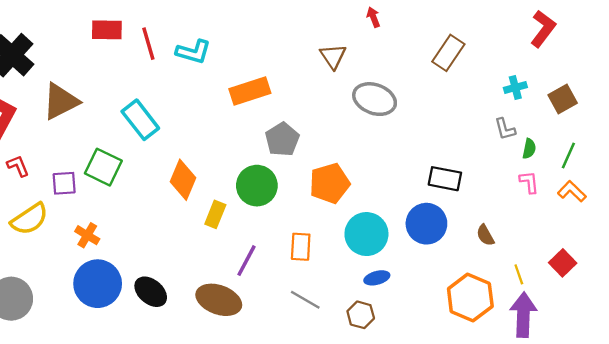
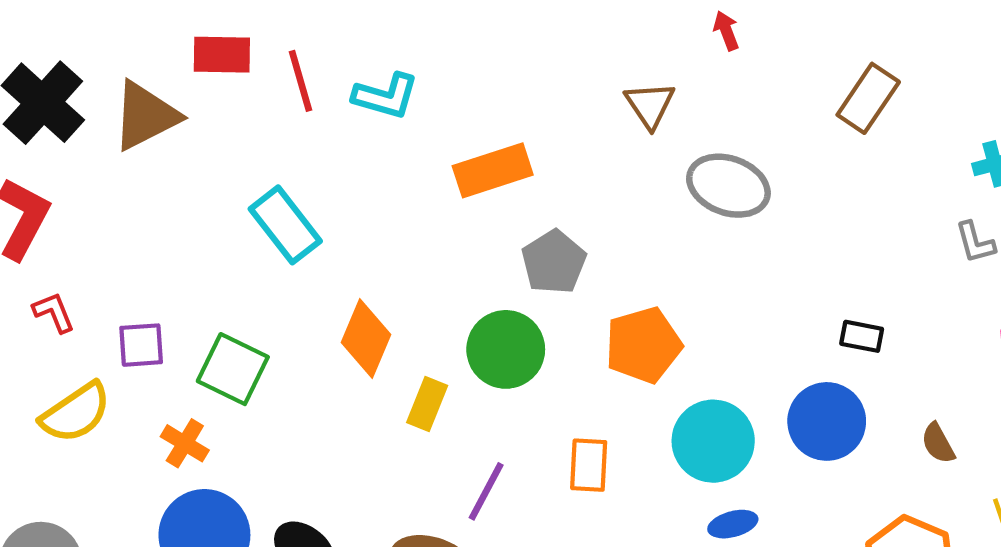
brown triangle: (61, 101) -> (145, 116), moved
green square: (103, 167) -> (233, 369), moved
black rectangle: (445, 179) -> (862, 336), size x0.7

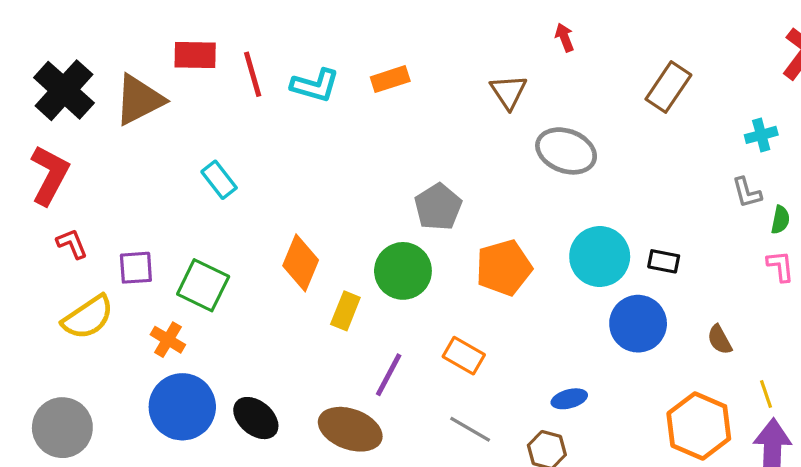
orange rectangle: (493, 170) -> (390, 79), moved, size x0.7
cyan rectangle: (285, 225) -> (219, 180), moved, size x0.7
cyan circle: (713, 441) -> (600, 257), moved
orange rectangle: (589, 465) -> (464, 356), turned -63

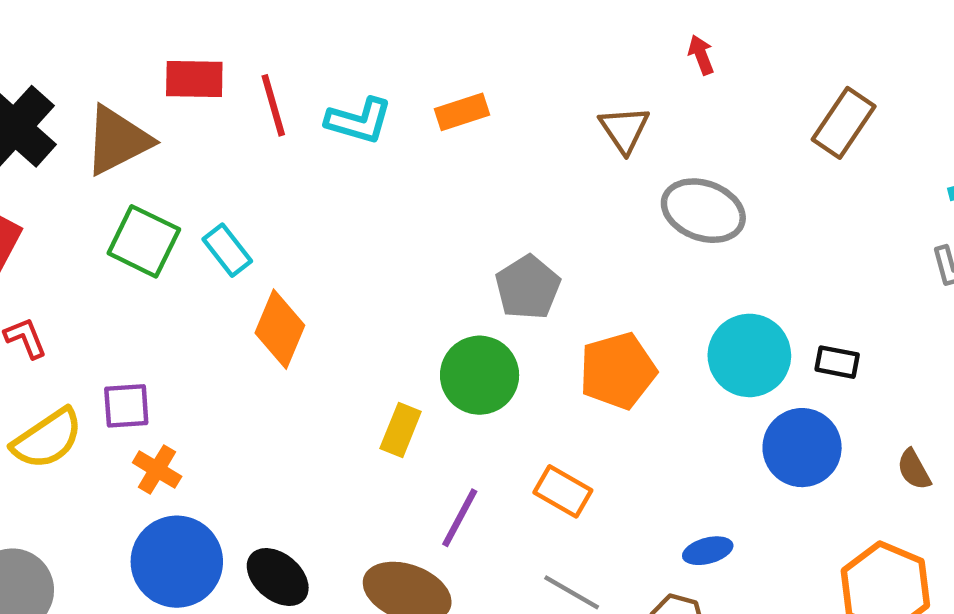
orange diamond: (301, 263) -> (280, 329), moved
purple square: (136, 268) -> (126, 406), moved
green square: (203, 285) -> (144, 241), moved

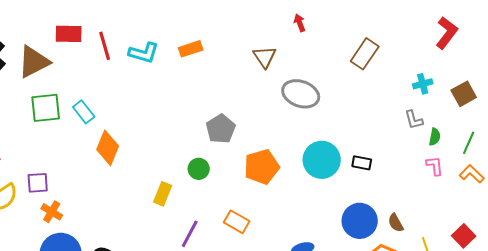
green square: (144, 241) -> (46, 108), turned -32
green circle: (480, 375) -> (199, 169), size x0.6
blue circle: (802, 448) -> (360, 221), moved
brown semicircle: (914, 470) -> (396, 223), moved

